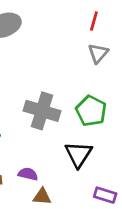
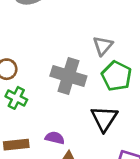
gray triangle: (98, 53) -> (103, 46), moved

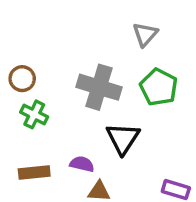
gray triangle: (103, 46) -> (145, 34), moved
black triangle: (104, 119) -> (123, 138), moved

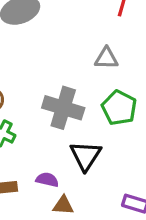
gray triangle: (145, 34) -> (106, 58), turned 50

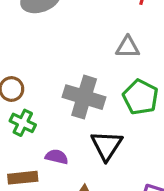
purple semicircle: (47, 180) -> (57, 157), moved

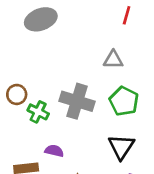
green cross: (23, 123) -> (38, 112), moved
black triangle: (107, 145) -> (121, 147), moved

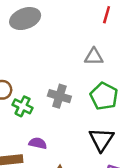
gray cross: (77, 101) -> (59, 96), size x0.7

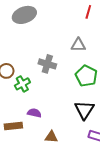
gray cross: (59, 96) -> (47, 64), moved
green cross: (23, 106) -> (22, 84), turned 35

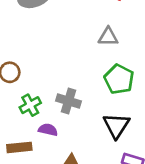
gray cross: (47, 64) -> (68, 101), moved
green cross: (22, 84) -> (30, 105), moved

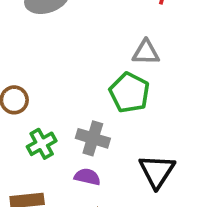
green pentagon: (119, 79) -> (129, 93), moved
purple semicircle: (48, 130) -> (87, 177), moved

